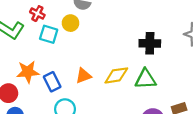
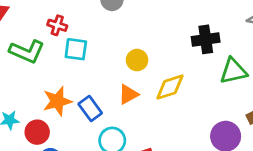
yellow circle: (71, 23) -> (137, 60), moved
green triangle: (146, 79) -> (233, 71), moved

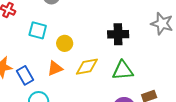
cyan square: (76, 49) -> (38, 30), moved
green triangle: (233, 71) -> (123, 70), moved

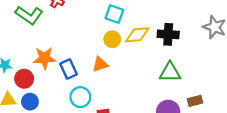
cyan square: (38, 30) -> (114, 14), moved
yellow diamond: (87, 67) -> (137, 35), moved

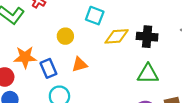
yellow circle: (112, 39) -> (65, 36), moved

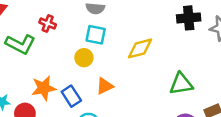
cyan square: (95, 16) -> (96, 35), moved
black cross: (147, 37) -> (189, 18), moved

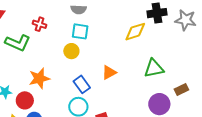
yellow diamond: (140, 48) -> (135, 32), moved
orange triangle: (105, 86) -> (109, 73), moved
blue rectangle: (71, 96) -> (82, 84), moved

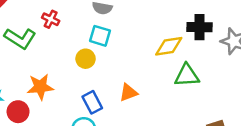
green triangle: (154, 68) -> (187, 76), moved

